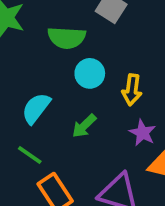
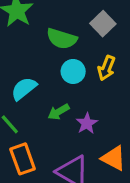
yellow arrow: (132, 90) -> (106, 68), moved
purple star: (142, 133) -> (87, 123), moved

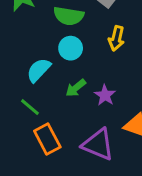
cyan circle: (73, 71) -> (71, 48), moved

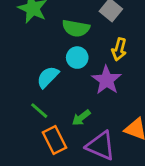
green arrow: (76, 88) -> (81, 118), moved
purple star: (105, 95) -> (106, 80), moved, size x1.5

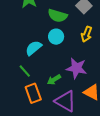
purple star: (106, 80) -> (76, 68), moved, turned -30

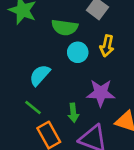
cyan circle: (56, 37) -> (78, 52), moved
green arrow: (54, 80) -> (73, 113), turned -56

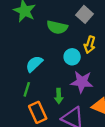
cyan circle: (78, 52) -> (72, 57), moved
green line: (33, 108) -> (27, 89), turned 64

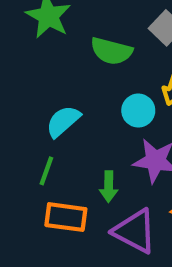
orange rectangle: (38, 112) -> (66, 217), turned -60

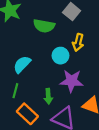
orange rectangle: (66, 217) -> (27, 114), turned 40

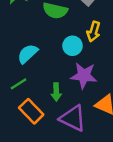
green line: (15, 91) -> (18, 84), turned 40

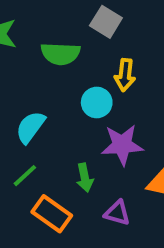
purple triangle: (73, 118) -> (117, 213), size x0.6

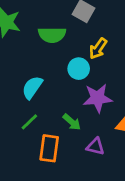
yellow arrow: (125, 75) -> (98, 49), turned 30
green arrow: (85, 178) -> (72, 122), turned -36
orange rectangle: (52, 214) -> (49, 148), turned 64

